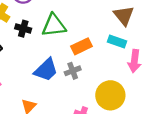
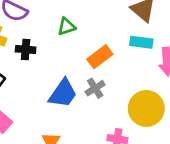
green triangle: (54, 25) -> (66, 27), moved, size x0.6

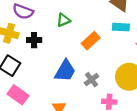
gray cross: (95, 88) -> (92, 80), moved

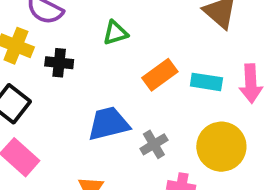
cyan rectangle: (121, 27) -> (206, 82), moved
blue trapezoid: (65, 71) -> (109, 124), turned -140

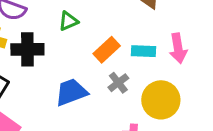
black cross: (59, 63) -> (27, 49), size x1.5
gray cross: (154, 144) -> (118, 83), moved

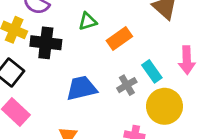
orange rectangle: (107, 50) -> (119, 39), moved
cyan rectangle: (143, 51) -> (152, 71), moved, turned 45

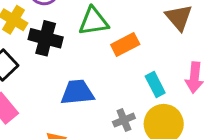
green triangle: (88, 21) -> (94, 21), size x1.5
gray cross: (127, 85) -> (124, 120), moved

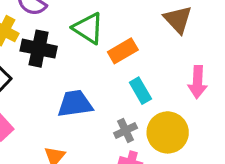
green triangle: (94, 21) -> (88, 28), turned 44
cyan rectangle: (155, 85) -> (140, 91), moved

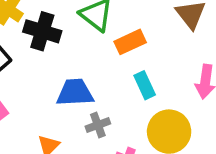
gray cross: (126, 130) -> (98, 125), moved

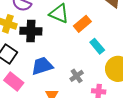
blue trapezoid: (75, 93) -> (42, 66), moved

